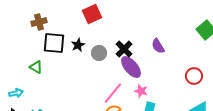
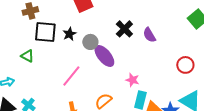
black cross: (124, 49) -> (124, 29), moved
purple ellipse: (131, 67) -> (104, 56), moved
pink line: (113, 93) -> (71, 76), moved

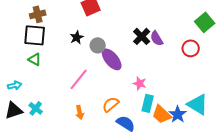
black cross: (124, 29) -> (142, 36), moved
black square: (45, 32) -> (35, 35), moved
red circle: (185, 65) -> (191, 48), moved

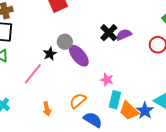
black star: (77, 37) -> (50, 54), moved
purple semicircle: (157, 38) -> (124, 35), turned 98
pink line: (79, 79) -> (33, 74), moved

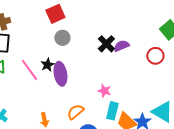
gray circle: (65, 42) -> (62, 38), moved
purple ellipse: (79, 56) -> (60, 74), moved, turned 30
pink line: (33, 74) -> (29, 70), moved, turned -75

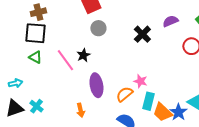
purple semicircle: (121, 46) -> (170, 21), moved
purple ellipse: (60, 74) -> (96, 85), moved
orange semicircle: (75, 112) -> (124, 94), moved

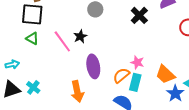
cyan rectangle: (148, 101) -> (135, 82), moved
orange arrow: (80, 110) -> (77, 91), size x1.5
orange trapezoid: (162, 112) -> (165, 74), moved

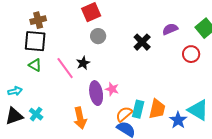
pink star: (137, 62) -> (112, 89), moved
orange trapezoid: (165, 74) -> (157, 109), moved, turned -120
orange semicircle: (121, 75) -> (124, 114), moved

